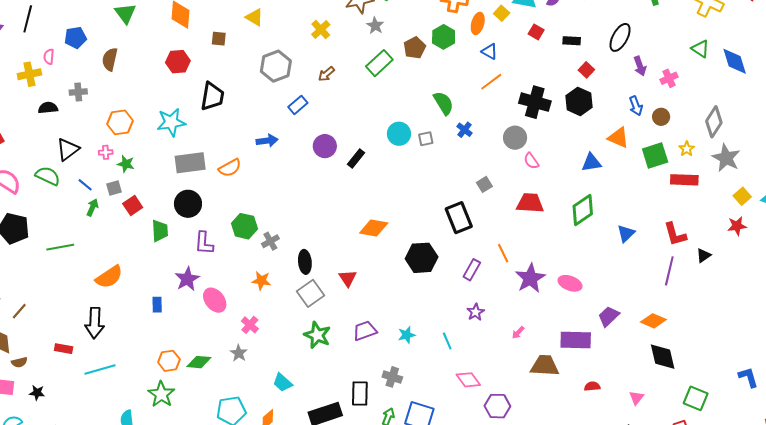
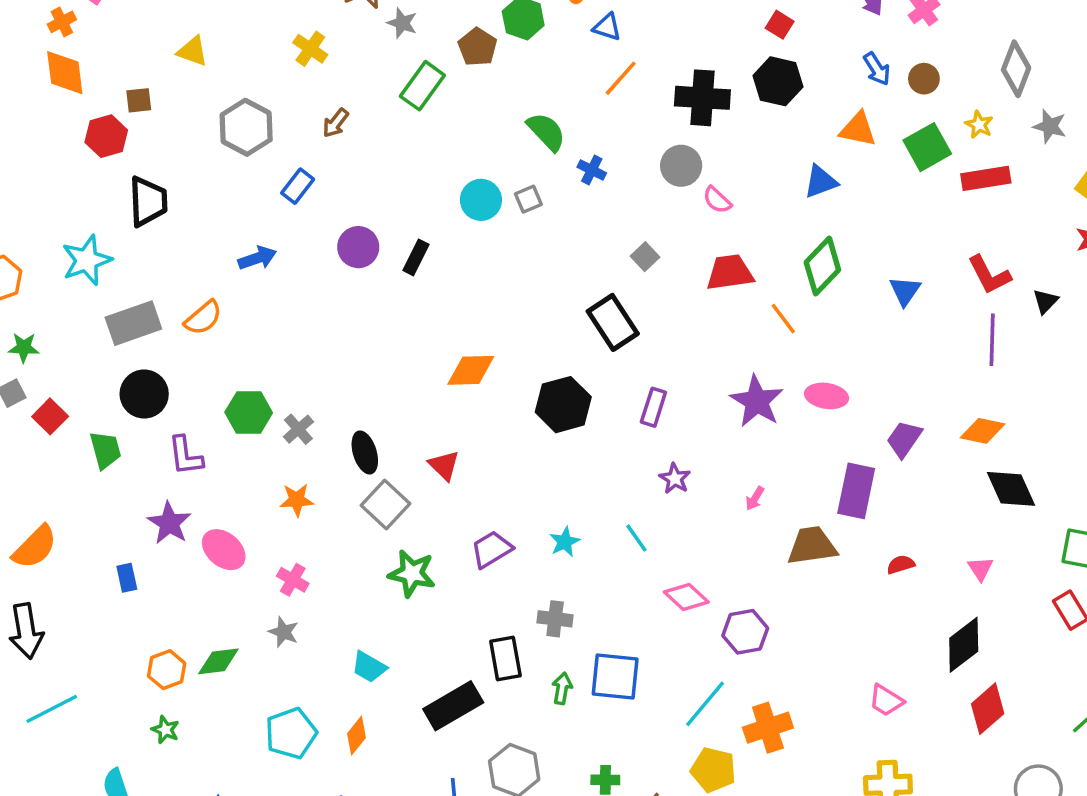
red hexagon: (178, 62) -> (106, 136), moved
gray star: (726, 158) -> (1050, 126), size x0.7
orange line: (503, 253) -> (783, 319), moved
purple rectangle: (576, 340) -> (856, 491), turned -68
green star: (161, 394) -> (165, 730), size x0.6

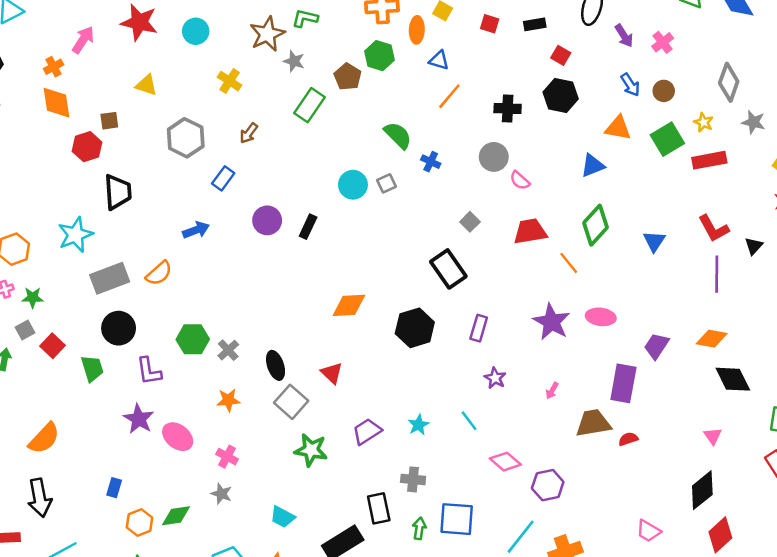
black cross: (702, 98) -> (508, 109), size x0.7
red semicircle: (901, 565) -> (628, 439), moved
blue rectangle: (127, 578) -> (114, 488), moved, turned 30

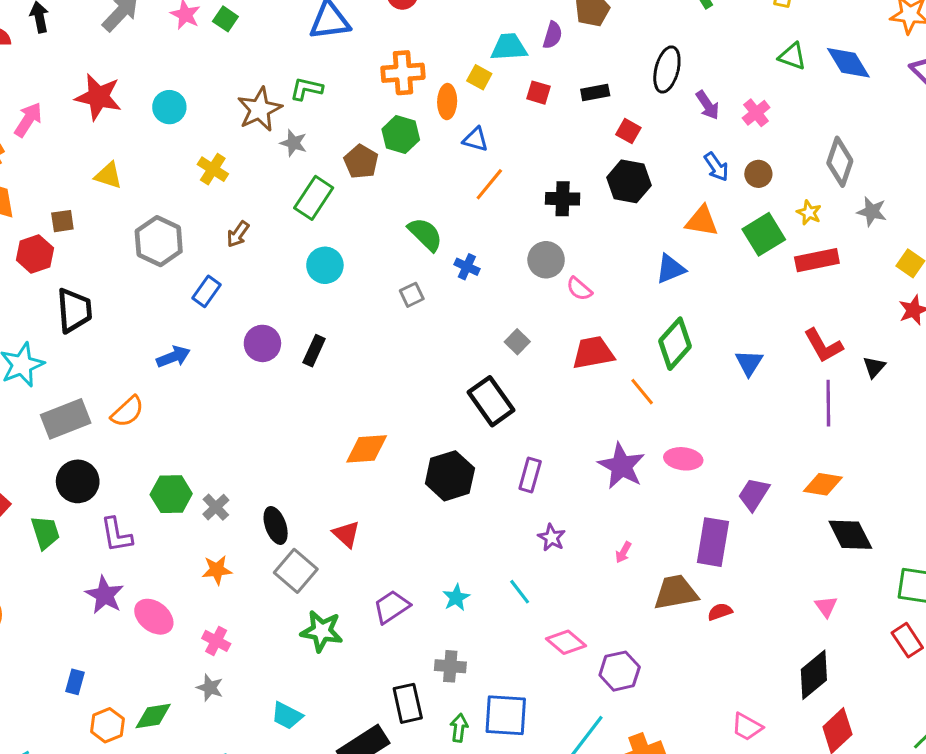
cyan circle: (353, 185) -> (325, 265), moved

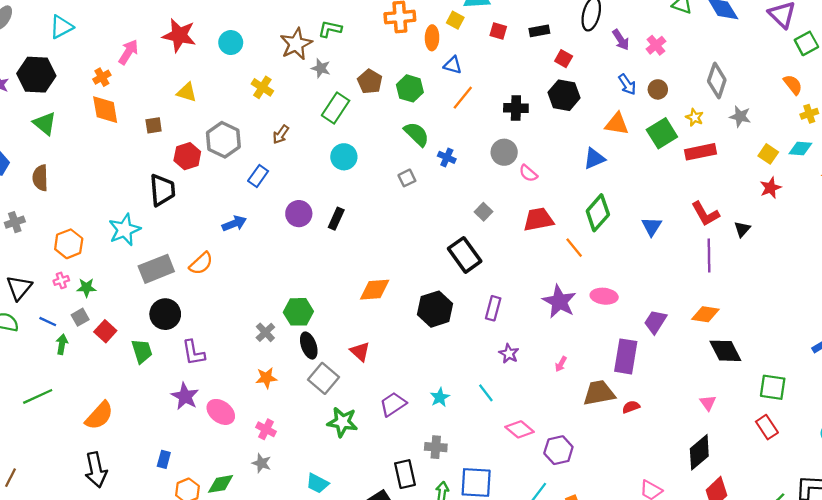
green hexagon: (401, 134) -> (410, 88), moved
red hexagon: (35, 254) -> (187, 156), moved
green hexagon: (171, 494) -> (298, 312), moved

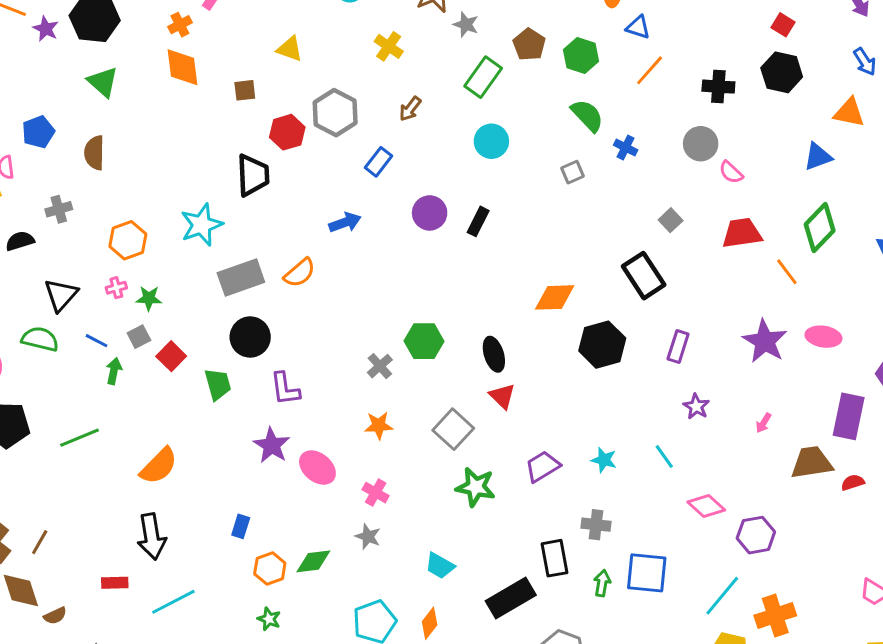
orange diamond: (375, 290) -> (555, 297), moved
black ellipse: (309, 346) -> (494, 354), moved
cyan star: (440, 397) -> (604, 460), turned -30

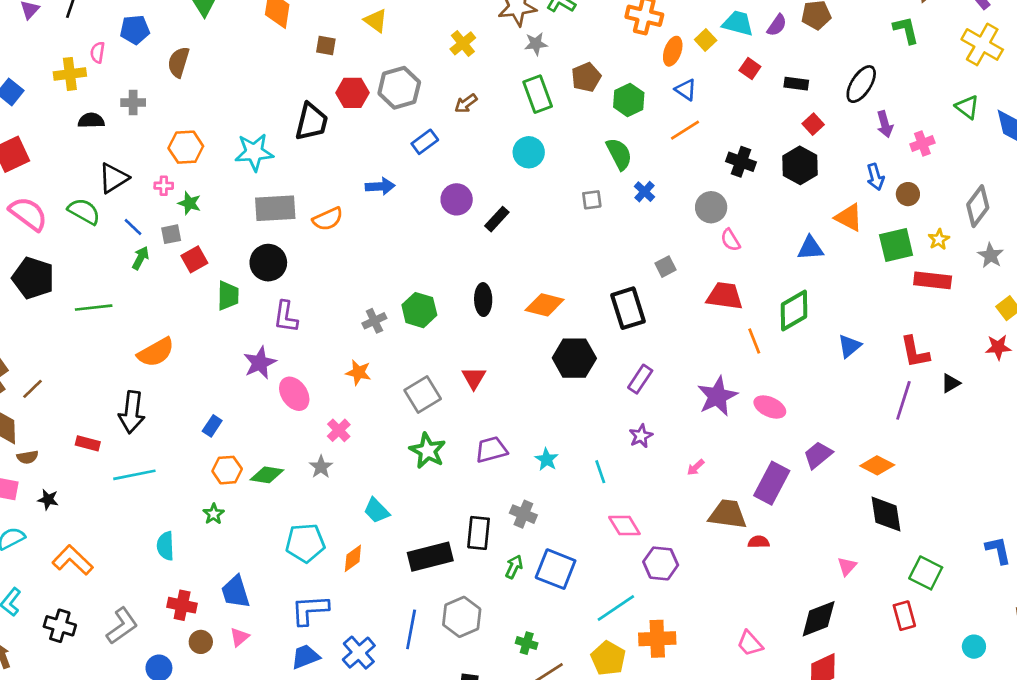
gray star: (466, 25) -> (536, 44), turned 30
green rectangle: (483, 77) -> (538, 94), turned -72
black ellipse: (494, 354) -> (483, 300), moved

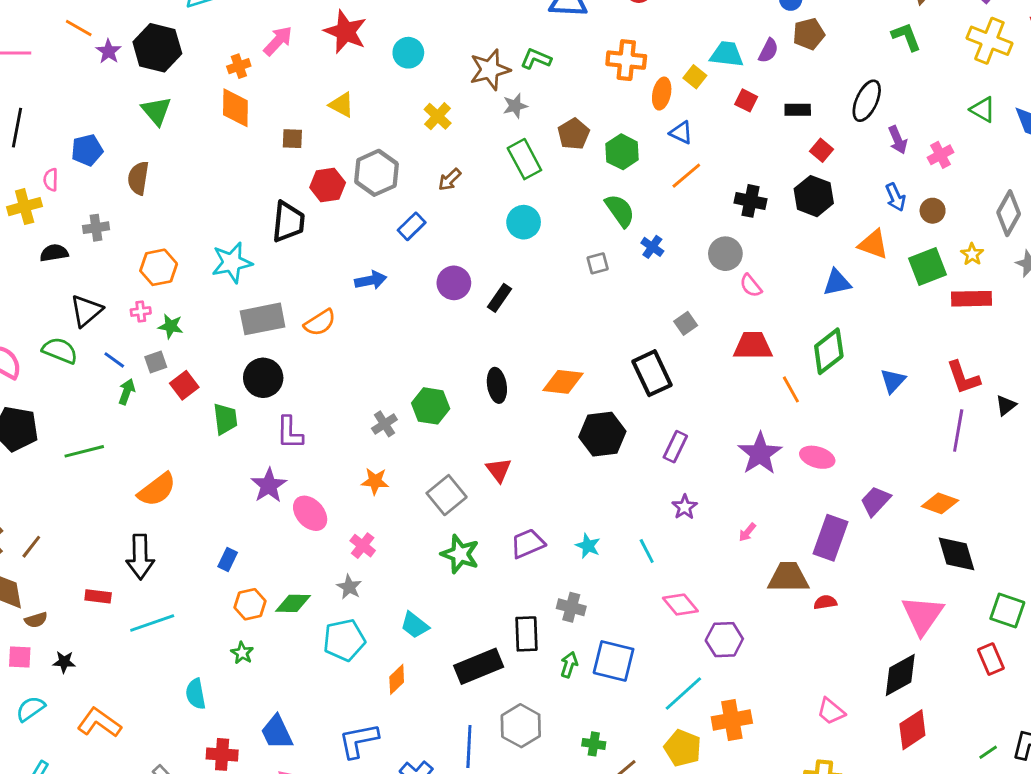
cyan pentagon: (305, 543) -> (344, 640), moved
pink triangle: (847, 566) -> (923, 615), size x2.0

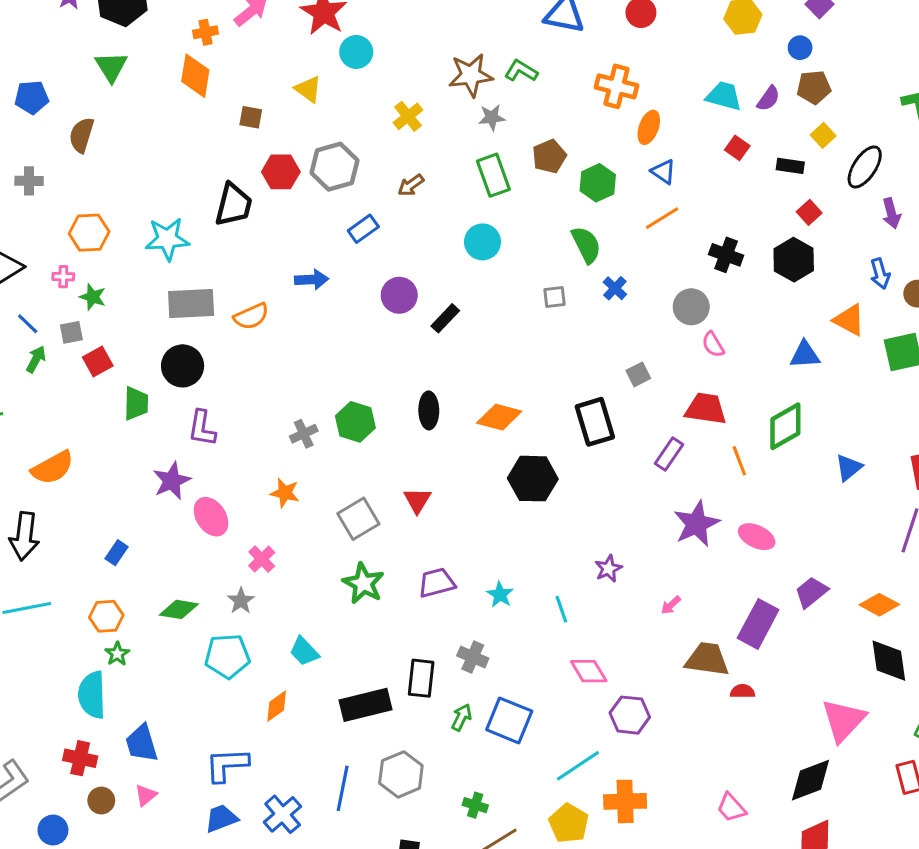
cyan circle: (408, 53) -> (356, 52), moved
yellow square: (695, 77) -> (823, 135), moved
purple rectangle: (675, 447) -> (669, 454), moved
orange hexagon: (250, 604) -> (106, 616), moved
cyan semicircle: (196, 694) -> (92, 695), moved, size x1.4

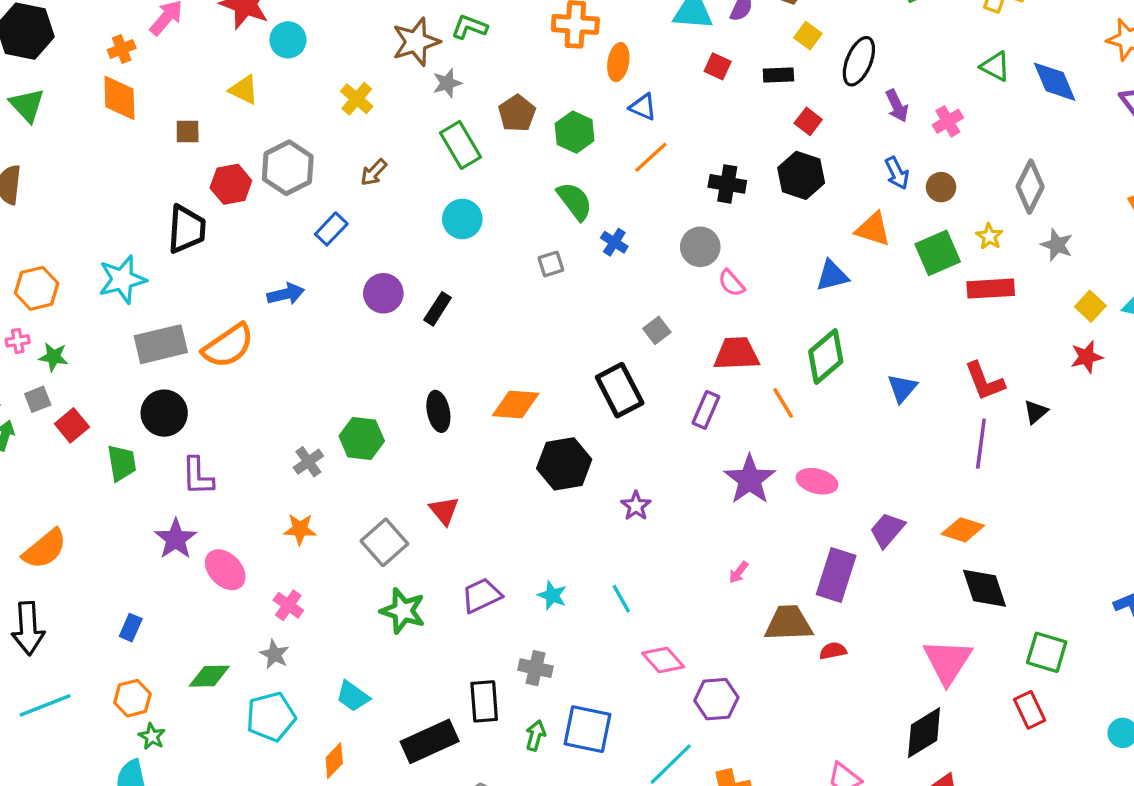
orange semicircle: (251, 316) -> (228, 346), size x1.4
purple star: (608, 569) -> (636, 506), moved

